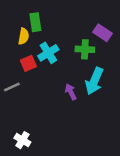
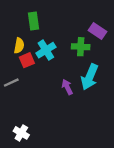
yellow semicircle: (24, 36) -> (19, 46), moved

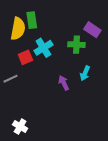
yellow semicircle: (19, 46) -> (18, 29), moved, size x1.5
cyan arrow: (90, 77) -> (85, 73), size x0.6

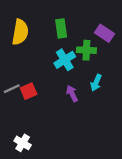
green rectangle: (32, 20) -> (61, 28), moved
cyan cross: (43, 48) -> (65, 60), moved
red square: (25, 57) -> (29, 91), moved

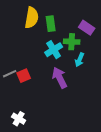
yellow semicircle: (20, 32) -> (32, 18), moved
cyan arrow: (96, 83) -> (80, 60), moved
purple arrow: (72, 94) -> (60, 78), size x1.5

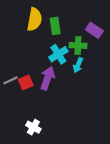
cyan arrow: (80, 60) -> (78, 65), moved
purple arrow: (60, 78) -> (48, 78), moved, turned 45
white cross: (19, 119) -> (33, 127), moved

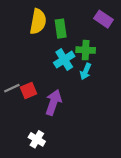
purple rectangle: (94, 30) -> (103, 19), moved
purple arrow: (48, 78) -> (53, 102), moved

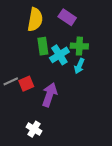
purple rectangle: (103, 19) -> (67, 17), moved
green rectangle: (61, 29) -> (43, 46), moved

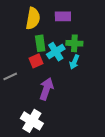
purple rectangle: (67, 17) -> (63, 16), turned -35
red square: (26, 84) -> (36, 61), moved
white cross: (34, 129) -> (32, 121), size x1.5

